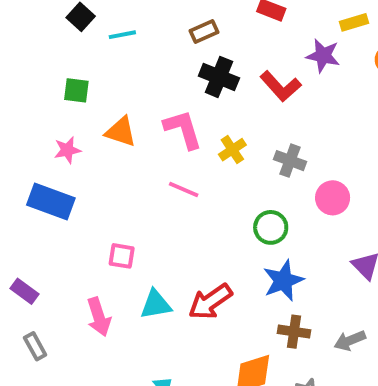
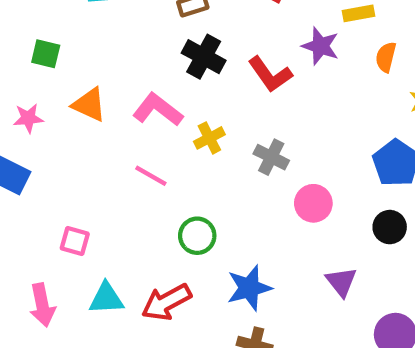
pink L-shape: (183, 129) -> (158, 110), turned -42
green circle: (271, 227) -> (197, 236), moved

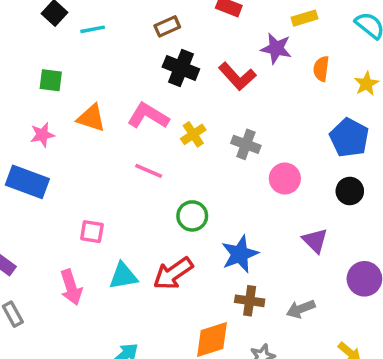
orange semicircle: (386, 57) -> (321, 69), moved

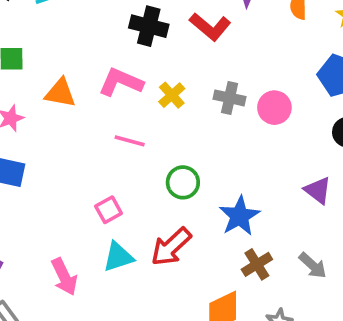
pink circle: (285, 179) -> (274, 108), moved
pink square: (92, 232) -> (109, 210), moved, turned -30
brown cross: (250, 301) -> (257, 264), turned -32
gray arrow: (301, 309) -> (313, 265), turned -108

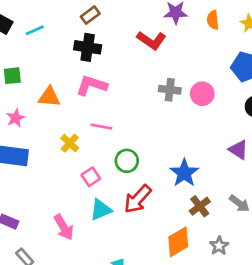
black cross: (149, 26) -> (88, 47), moved
yellow cross: (172, 95) -> (70, 143), moved
green circle: (183, 182) -> (127, 161), moved

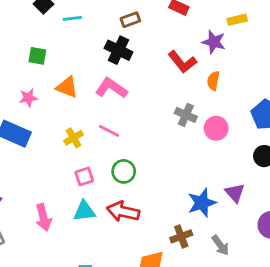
orange semicircle: (213, 20) -> (213, 81), moved
blue star: (184, 173) -> (202, 203), moved
red arrow: (138, 199) -> (123, 212), turned 44

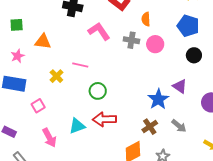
orange semicircle: (213, 81) -> (146, 19), moved
pink L-shape: (111, 88) -> (99, 31), moved, turned 35
pink square: (84, 177) -> (38, 106), moved

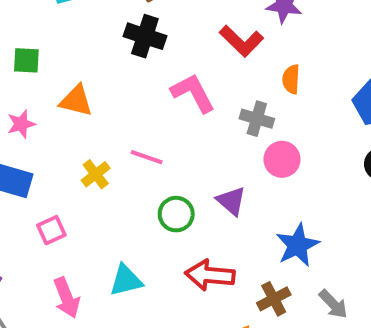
pink circle: (155, 44) -> (282, 159), moved
purple triangle: (180, 86) -> (231, 201), moved
red arrow: (104, 119) -> (210, 275), moved

